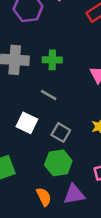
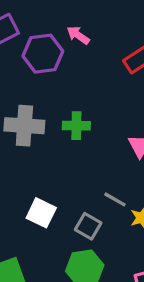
gray line: (49, 95) -> (115, 199), moved

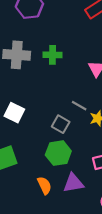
white square: (41, 213) -> (14, 113), moved

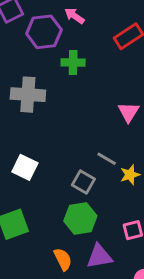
green cross: (53, 55) -> (73, 62), moved

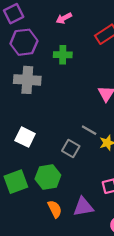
pink arrow: (75, 16) -> (64, 18), turned -63
purple hexagon: (44, 32) -> (24, 42), moved
green hexagon: (80, 218) -> (48, 177), moved

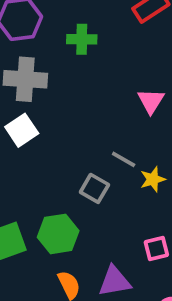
white square: (25, 137) -> (22, 130), moved, turned 30

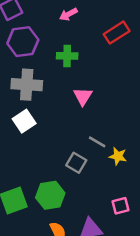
pink triangle: (151, 101) -> (83, 96), moved
yellow star: (153, 179) -> (118, 156), turned 30

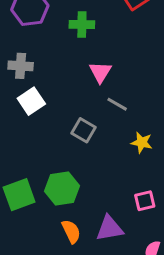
gray cross: (27, 85) -> (21, 66), moved, size x0.7
gray line: (97, 142) -> (117, 104), moved
gray square: (76, 163) -> (83, 130), moved

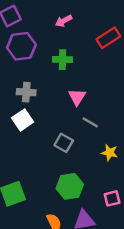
gray cross: (21, 66) -> (26, 92), moved
green hexagon: (62, 189) -> (70, 186), moved

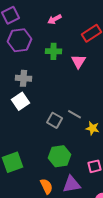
pink triangle: (77, 97) -> (78, 61), moved
gray line: (90, 122) -> (74, 114), moved

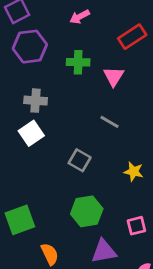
gray line: (74, 114) -> (109, 122), moved
orange semicircle: (46, 186) -> (50, 254), moved

